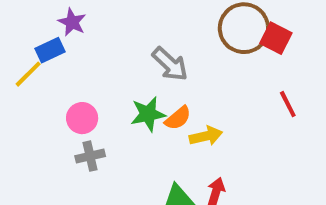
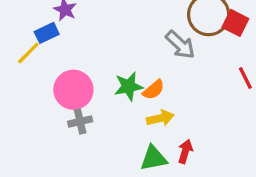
gray arrow: (170, 64) -> (180, 45), moved
pink circle: (82, 118) -> (73, 90), size x1.5
yellow arrow: (206, 136) -> (160, 118), moved

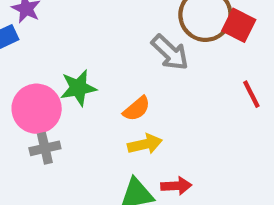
green star: (129, 86) -> (78, 88), moved
red arrow: (185, 152) -> (176, 186), turned 70

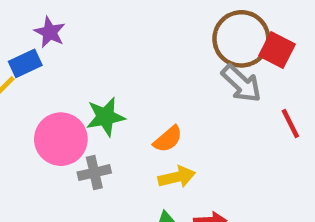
gray arrow: (170, 52) -> (241, 83), moved
gray cross: (45, 148) -> (94, 173), moved

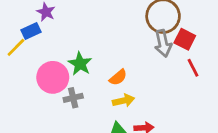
red square: (277, 50) -> (185, 39), moved
gray arrow: (241, 83) -> (163, 43), turned 35
green star: (105, 117) -> (80, 64), turned -30

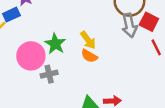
orange semicircle: (118, 77) -> (89, 56), turned 70
yellow arrow: (124, 101) -> (88, 40), moved, turned 66

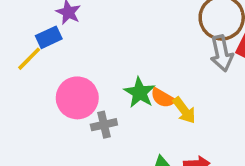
yellow arrow: (88, 40) -> (184, 110), moved
green star: (55, 44) -> (140, 93), moved

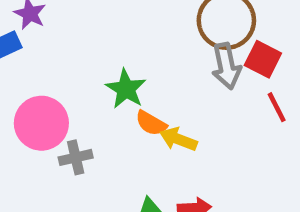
green star: (140, 93) -> (126, 89), moved
yellow arrow: (184, 110) -> (178, 139), turned 148

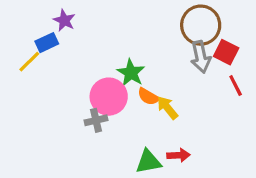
pink circle: (41, 123) -> (109, 97), moved
yellow arrow: (178, 139) -> (167, 108), turned 30

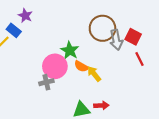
brown circle: (201, 25) -> (102, 28), moved
blue rectangle: (47, 43) -> (14, 30), turned 64

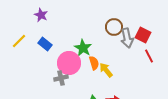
brown circle: (102, 28) -> (114, 27), size x0.7
blue rectangle: (14, 30) -> (45, 44), moved
orange semicircle: (81, 66) -> (94, 63), turned -136

